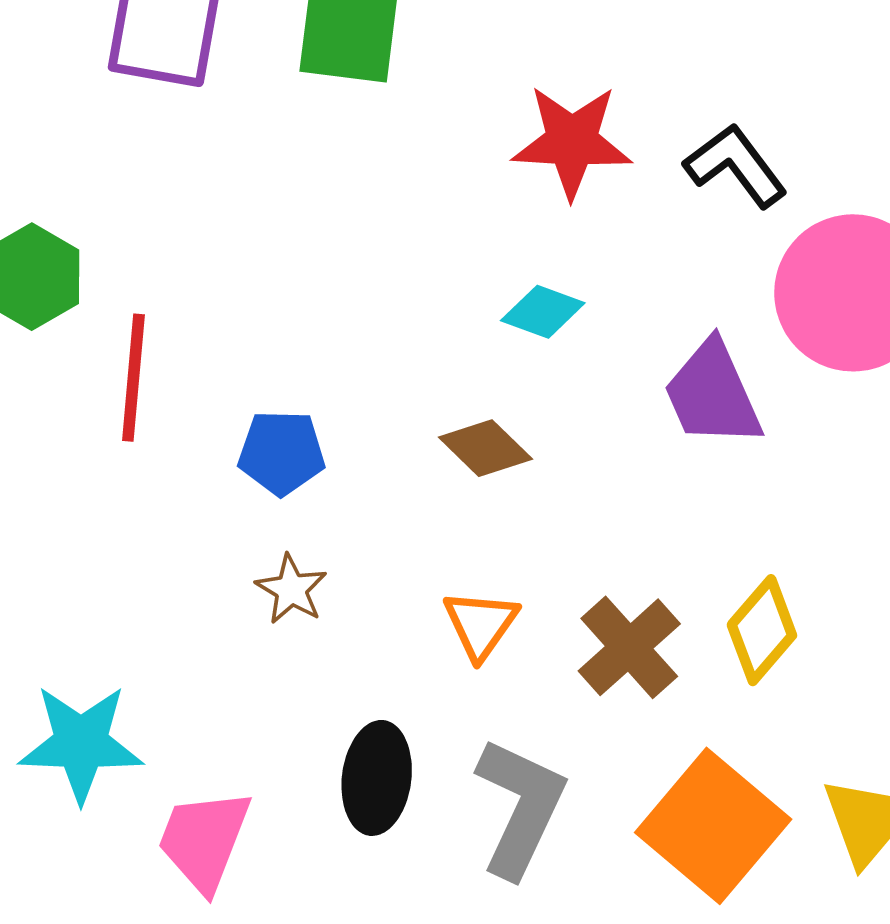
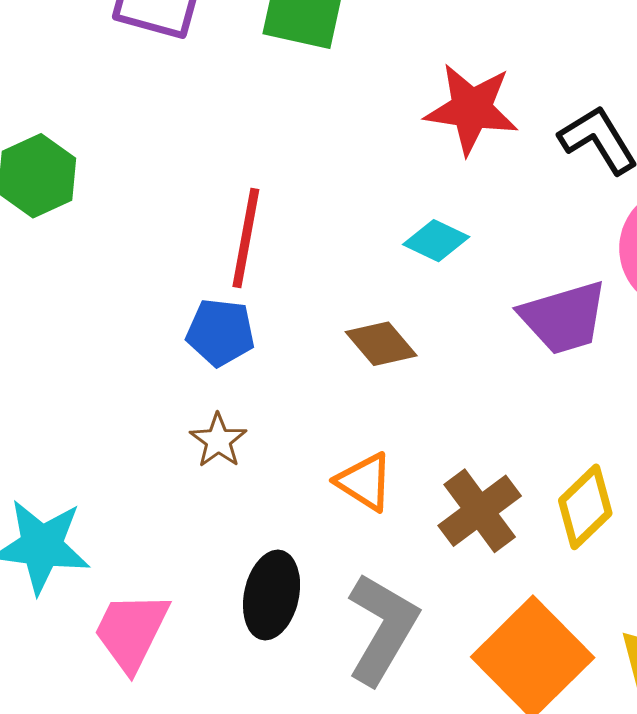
red line: (133, 378) -> (246, 238), moved
purple trapezoid: (713, 394) -> (564, 318), turned -88
orange triangle: (481, 624) -> (364, 482), turned -38

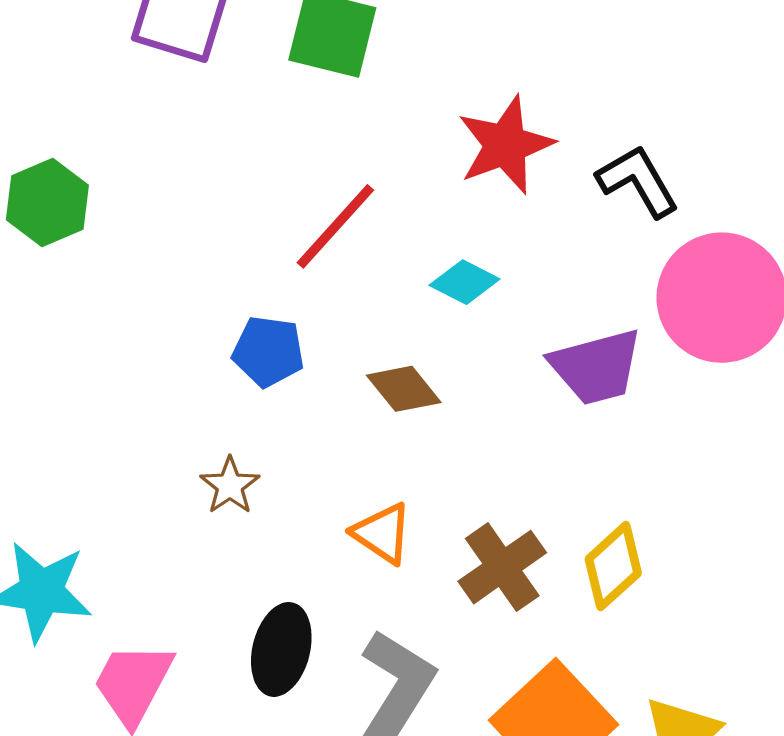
red star: (471, 109) -> (505, 145), turned -30
red line: (246, 238) -> (335, 226), moved, turned 30
blue pentagon: (221, 332) -> (268, 351), moved

